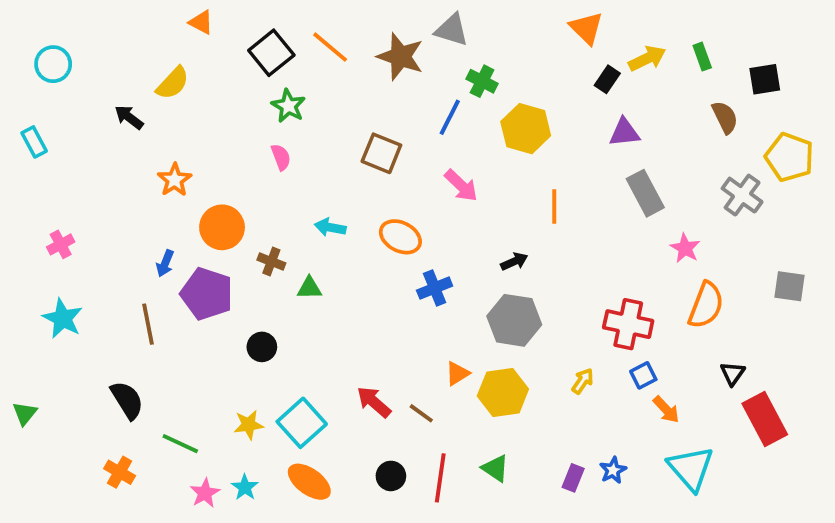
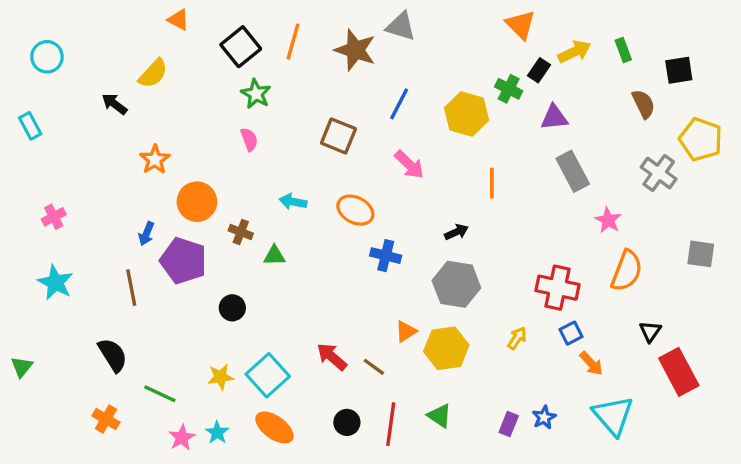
orange line: (330, 47) -> (293, 42), turned 66
green cross: (482, 81) -> (509, 89), moved
blue cross: (435, 288) -> (386, 256), turned 36

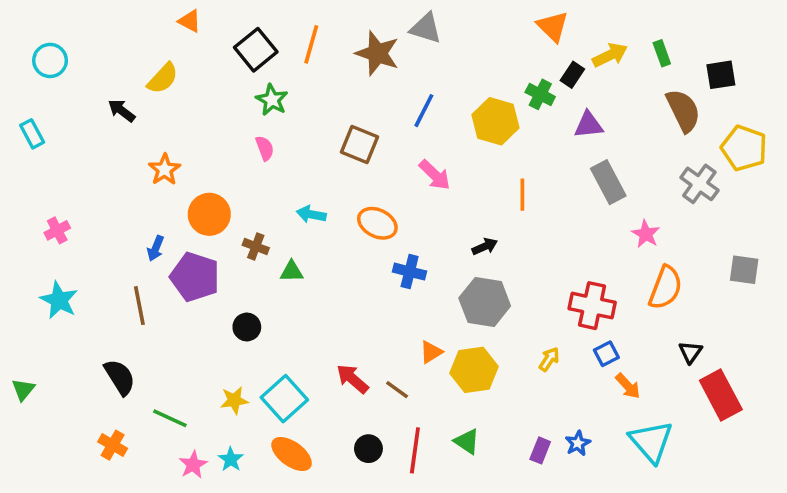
brown semicircle: (643, 104) -> (683, 111), size x1.4

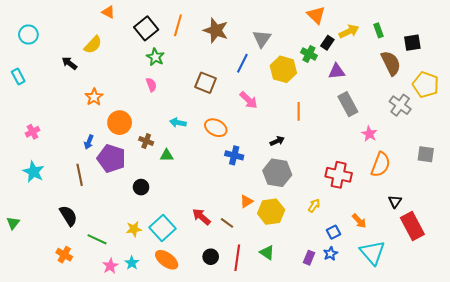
gray triangle: (426, 28) -> (262, 39), moved, turned 48
blue square: (606, 354) -> (334, 232), moved

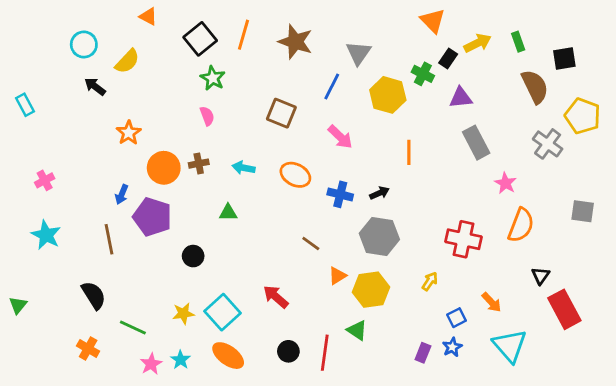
cyan circle: (28, 35) -> (84, 44), moved
brown cross: (146, 141) -> (199, 164), moved, turned -32
blue cross: (234, 155) -> (340, 194), moved
brown line: (227, 223) -> (311, 243), moved
green triangle: (267, 253) -> (357, 330), moved

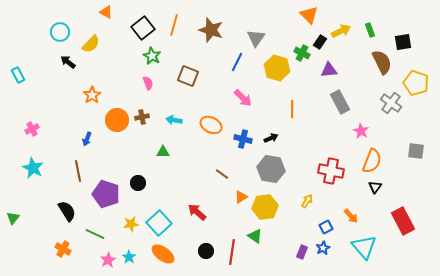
brown square: (281, 113) -> (188, 76), moved
purple pentagon: (152, 217) -> (106, 194), moved
black triangle: (541, 276) -> (375, 187), moved

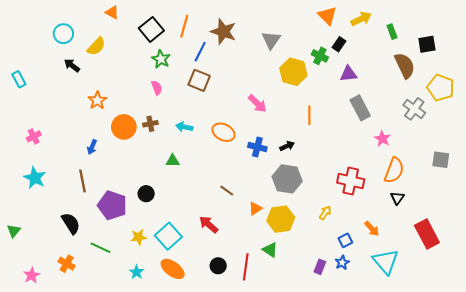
yellow arrow: (341, 31) -> (361, 19), moved
blue line: (237, 62) -> (200, 52), moved
brown line: (222, 174) -> (227, 191), moved
pink star: (108, 260) -> (32, 275), moved

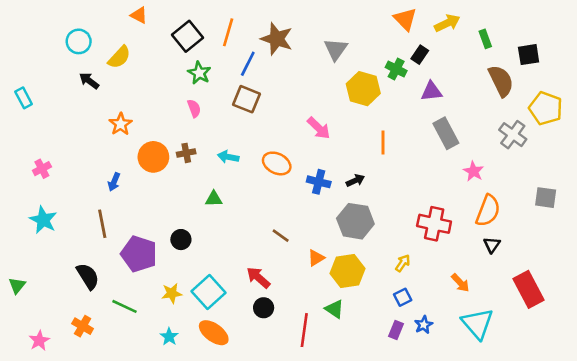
blue square: (345, 240) -> (403, 297), moved
black circle: (218, 266) -> (264, 308), moved

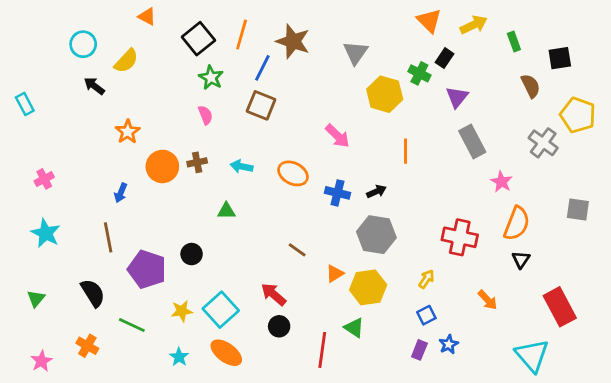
brown semicircle: (501, 81) -> (531, 86), size x0.7
purple triangle: (431, 91) -> (457, 97), turned -45
green triangle: (17, 285) -> (36, 299), moved
cyan triangle: (477, 323) -> (532, 355), moved

